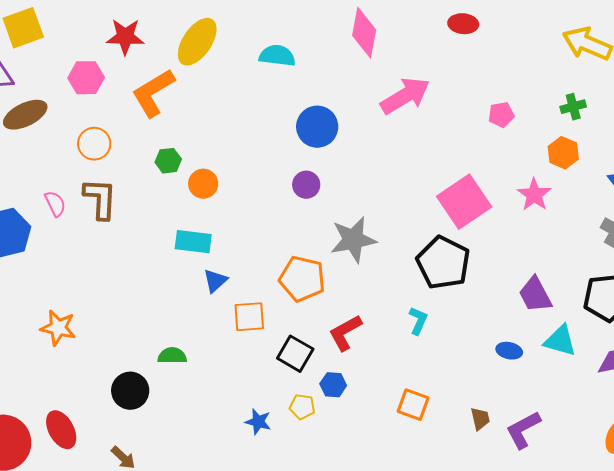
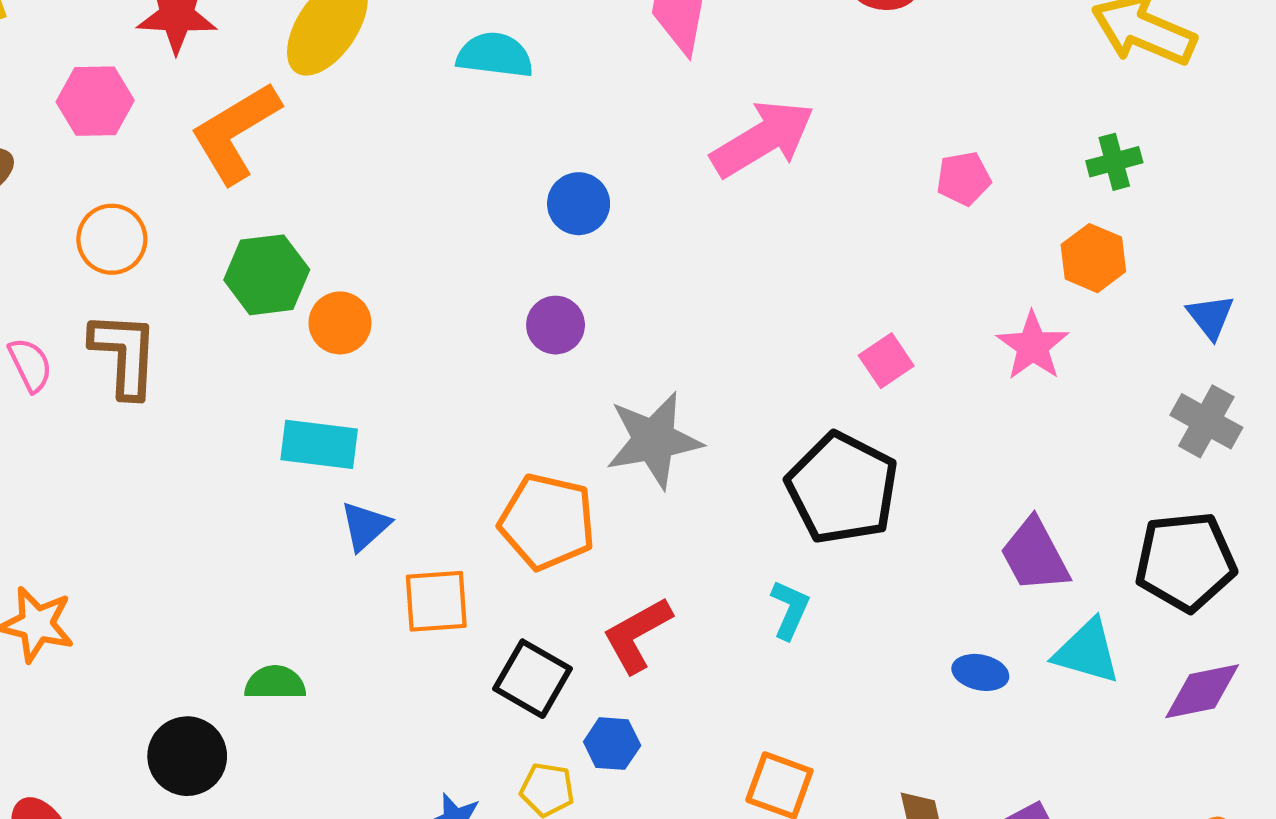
blue circle: (317, 127) -> (579, 204), size x0.7
green hexagon: (168, 161) -> (267, 275), size x1.5
pink square: (464, 202) -> (886, 361), size x0.5

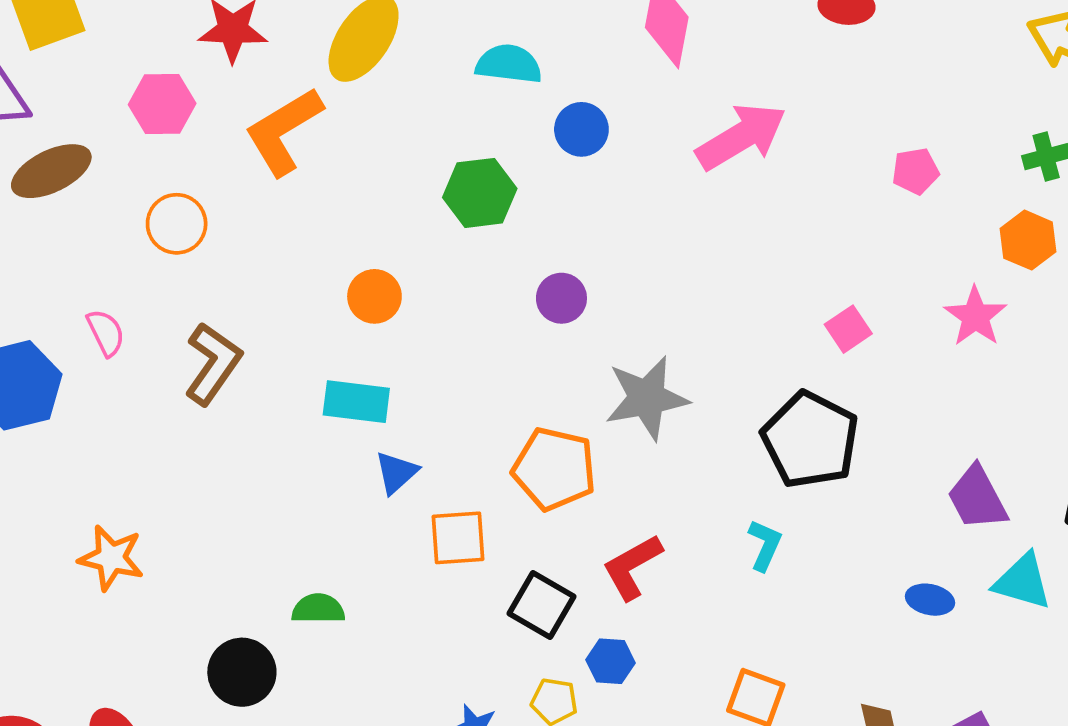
blue circle: (579, 204) -> (581, 129), moved
green hexagon: (267, 275) -> (480, 193), moved
brown L-shape: (124, 354) -> (213, 364), moved, turned 32

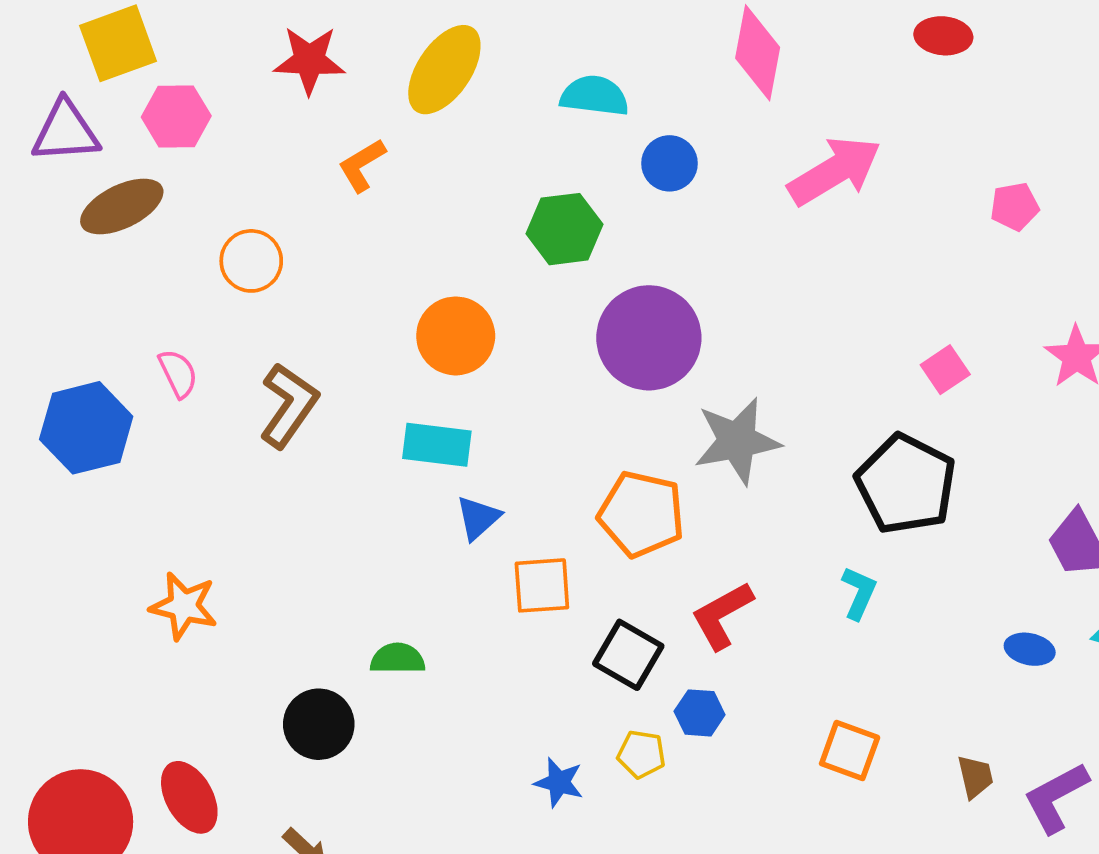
pink hexagon: (162, 104) -> (176, 116), moved
orange L-shape: (284, 131) -> (362, 165), size x0.6
orange circle: (374, 296) -> (456, 336), size x1.4
purple circle: (561, 298) -> (649, 338), size x2.0

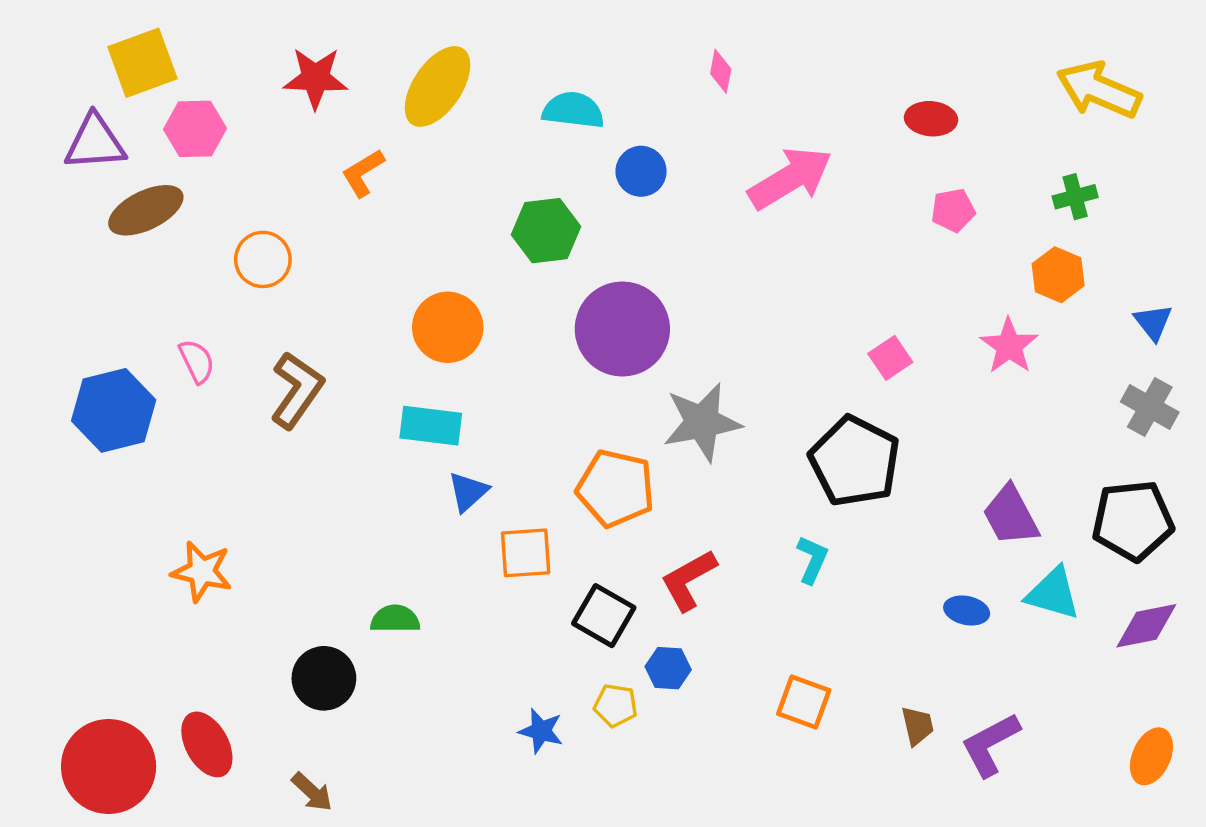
red ellipse: (943, 36) -> (931, 119), moved
pink diamond: (758, 53) -> (721, 71), size x0.5

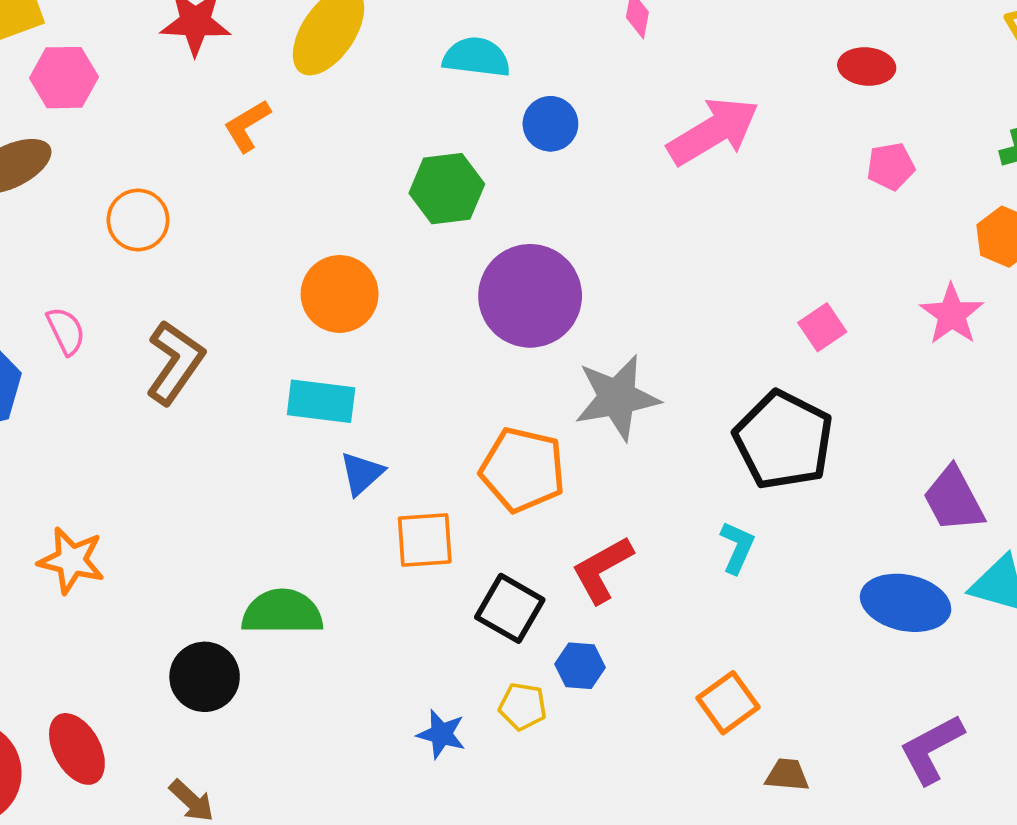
blue ellipse: (967, 610) -> (906, 603), size x1.8
green semicircle: (395, 619) -> (282, 612), size x1.5
orange square: (804, 702) -> (728, 703), turned 34
brown trapezoid: (917, 726) -> (787, 775), moved, turned -72

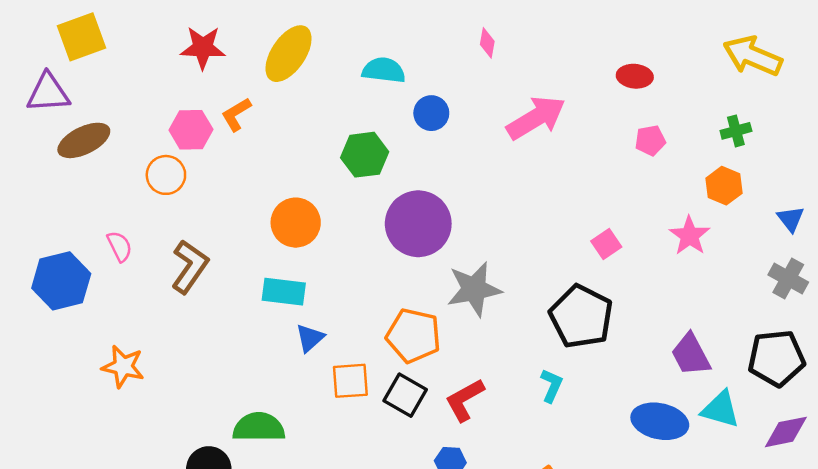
pink hexagon: (64, 78) -> (191, 130), moved
orange star: (71, 560) -> (123, 367), moved
black square: (510, 608) -> (405, 395), moved

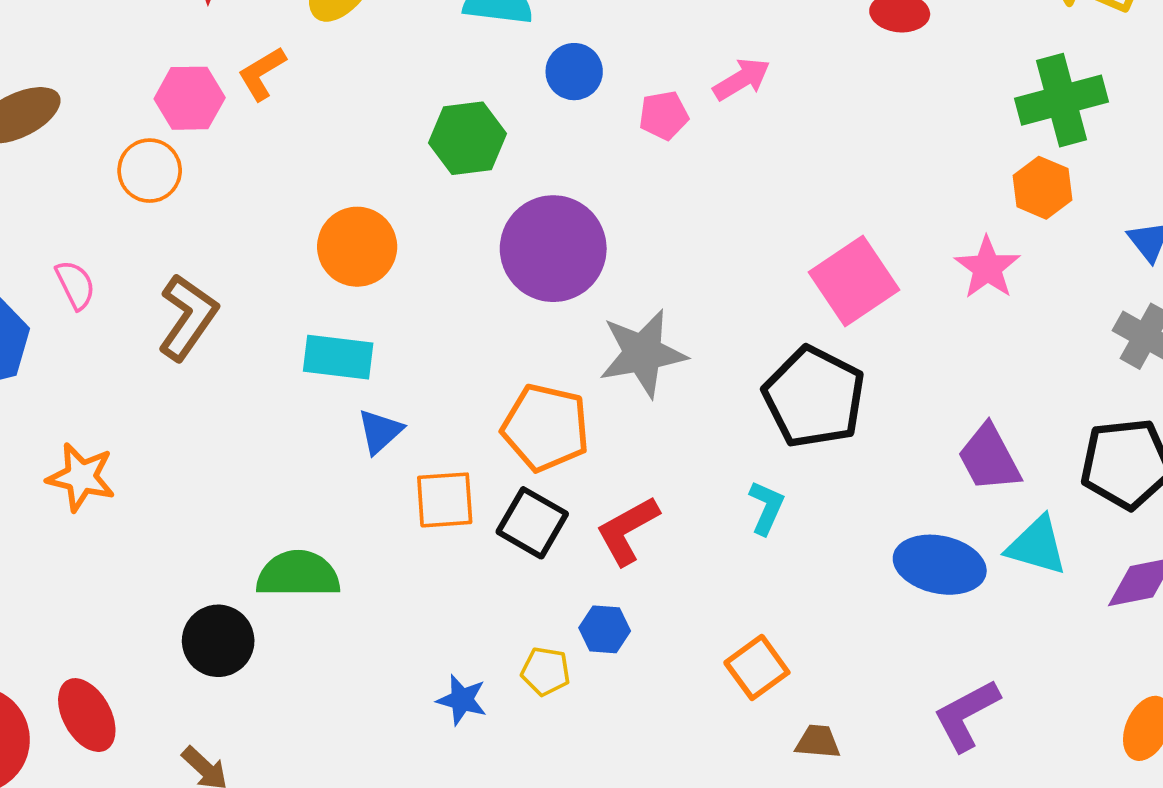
pink arrow: (536, 118) -> (742, 79), size x0.6
green cross: (736, 131) -> (1062, 100), size x1.8
pink pentagon: (650, 140) -> (664, 115), moved
pink square: (606, 244) -> (854, 281), size x1.8

